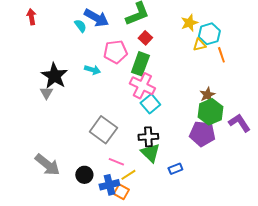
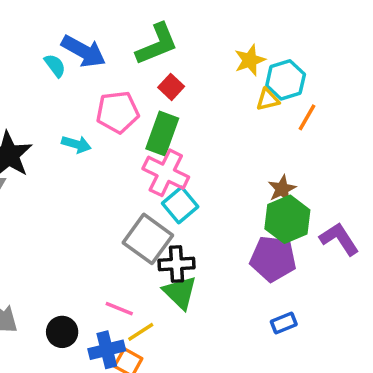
orange line: (221, 55) -> (307, 117), turned 49
gray square: (103, 130) -> (148, 239), moved
blue rectangle: (175, 169) -> (284, 323), moved

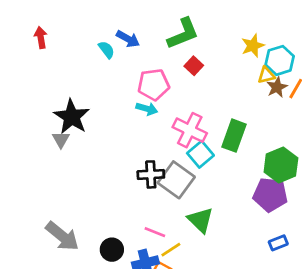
blue arrow: (84, 51) -> (128, 39), size x0.7
green rectangle: (162, 133) -> (234, 136), moved
cyan arrow: (76, 144) -> (147, 109), moved
brown star: (282, 189) -> (277, 87), moved
black cross: (177, 264) -> (151, 174), moved

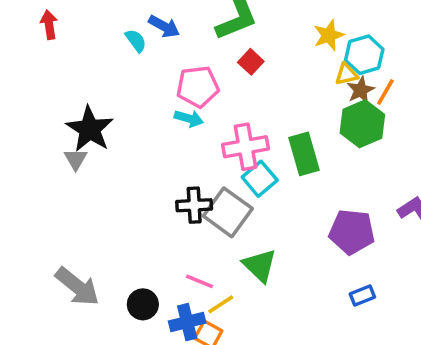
pink cross: (190, 130) -> (246, 147), turned -36
green rectangle: (234, 136) -> (304, 154), turned -36
green hexagon: (281, 165) -> (362, 124), moved

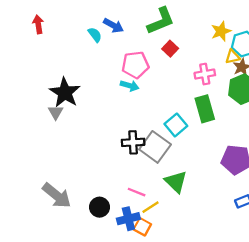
pink cross: (246, 147) -> (205, 74), moved, size x0.7

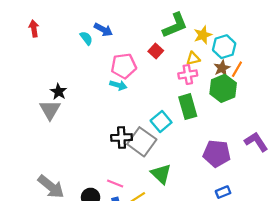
green L-shape: (161, 21) -> (175, 25), moved
yellow triangle: (233, 57) -> (193, 58), moved
black star: (65, 93) -> (58, 92), size x0.6
gray triangle: (56, 112) -> (50, 110), size x1.5
pink line: (137, 192) -> (115, 183), moved

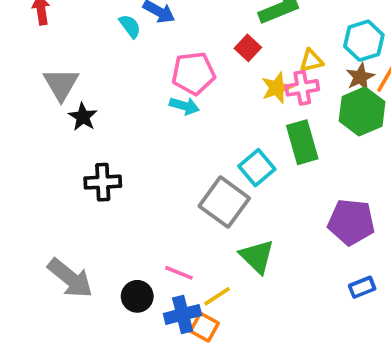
yellow star: (203, 35) -> (277, 88), moved
gray triangle: (50, 110) -> (61, 84), moved
black cross: (122, 138) -> (103, 182), moved

